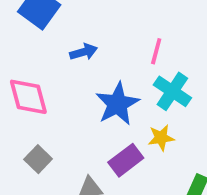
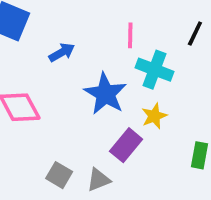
gray square: (38, 159) -> (59, 175), moved

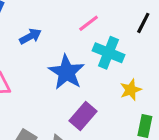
pink line: (130, 35) -> (89, 23), turned 50
yellow star: (154, 116) -> (131, 90), moved

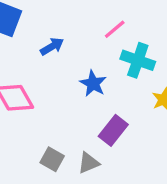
blue star: (66, 72) -> (93, 84), size x0.7

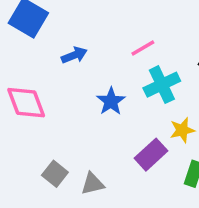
cyan cross: (138, 60) -> (162, 85), turned 36
purple rectangle: (113, 130) -> (151, 155), moved

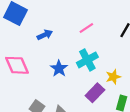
cyan cross: (162, 85) -> (87, 60), moved
blue star: (111, 101) -> (59, 68), moved

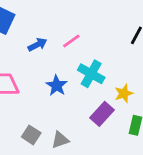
pink line: (86, 28) -> (71, 41), moved
cyan cross: (87, 60) -> (91, 74), turned -30

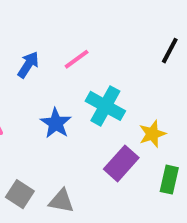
blue arrow: (37, 45) -> (28, 65), turned -30
gray triangle: (60, 140) -> (61, 201), turned 30

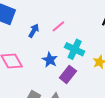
purple rectangle: (121, 163) -> (68, 74), moved

